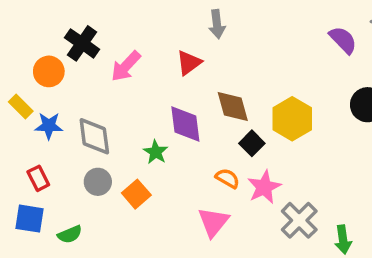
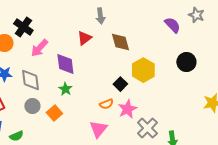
pink arrow: (126, 66) -> (39, 48), moved
brown diamond: (233, 106) -> (120, 42), moved
purple diamond: (185, 124) -> (65, 64), moved
orange semicircle: (227, 178) -> (106, 104), turned 128

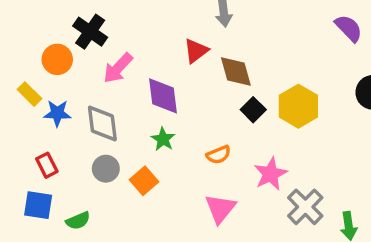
brown diamond: (120, 42) -> (236, 72), moved
black square: (120, 84) -> (253, 110), moved
orange semicircle: (106, 104) -> (219, 155), moved

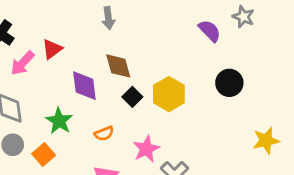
red triangle: (196, 51) -> (52, 49), moved
purple diamond: (163, 96) -> (84, 86), moved
green star: (163, 139) -> (59, 121), size x1.4

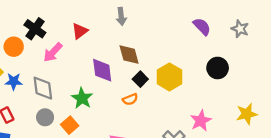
gray star: (243, 17) -> (240, 29), moved
red triangle: (52, 49) -> (80, 31), moved
orange semicircle: (104, 133) -> (130, 99), moved
pink star: (146, 149) -> (201, 121), moved

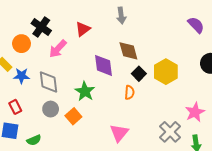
orange semicircle: (130, 99) -> (130, 92), turned -64

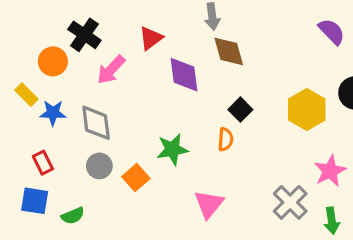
brown diamond: (128, 51) -> (229, 51), moved
purple diamond: (104, 65) -> (184, 75), moved
yellow hexagon: (166, 72) -> (307, 110), moved
green star: (85, 91) -> (172, 149), moved, turned 30

